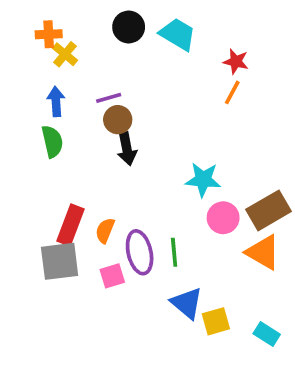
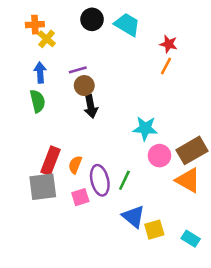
green line: (174, 252) -> (124, 180), turned 30

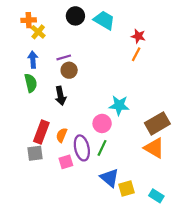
black arrow: (91, 106) -> (61, 96), moved
pink circle: (159, 156) -> (102, 123), moved
gray square: (43, 187) -> (35, 153), size x0.7

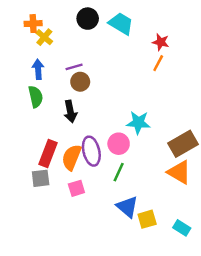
orange semicircle: (62, 135) -> (72, 157), size x1.5
purple ellipse: (82, 148) -> (91, 151), moved

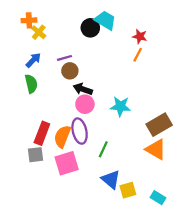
black circle: (88, 19) -> (90, 28), moved
blue arrow: (38, 69) -> (33, 60), turned 49
black arrow: (70, 111) -> (83, 89), moved, turned 120
pink circle: (119, 144) -> (85, 104), moved
pink square: (76, 188) -> (67, 163), size x1.6

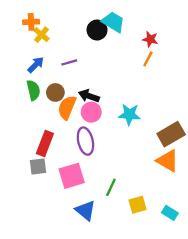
brown circle: (70, 71) -> (55, 92), moved
orange semicircle: (62, 136) -> (67, 108), moved
green line: (103, 149) -> (111, 187), moved
blue triangle: (111, 179) -> (85, 210), moved

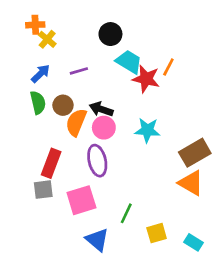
cyan trapezoid: (113, 22) -> (129, 62), moved
red star: (150, 39) -> (146, 79), moved, size x1.5

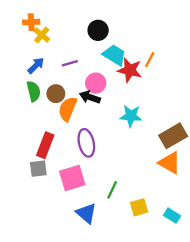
pink circle: (104, 128) -> (96, 83), moved

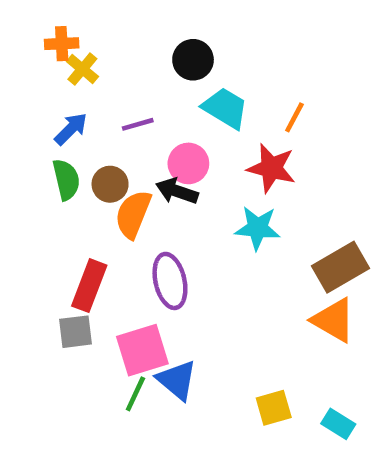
red star: (130, 70) -> (271, 168), moved
green line: (112, 190) -> (135, 394), moved
blue triangle: (86, 213) -> (177, 380), moved

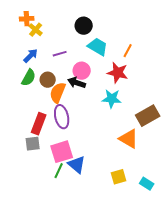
green semicircle: (66, 180) -> (29, 78), turned 42
purple ellipse: (170, 281) -> (62, 117), moved
orange triangle: (334, 320) -> (129, 139), moved

